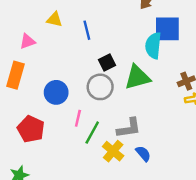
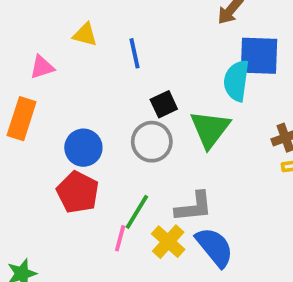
green triangle: (137, 77) -> (210, 129), turned -40
pink line: (78, 118) -> (120, 238), moved
red pentagon: (31, 129) -> (78, 192), moved
blue semicircle: (143, 154) -> (215, 247), size x1.6

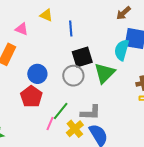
pink triangle: (42, 67) -> (22, 29), turned 32
black square: (164, 104) -> (82, 57), size x1.5

